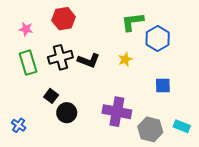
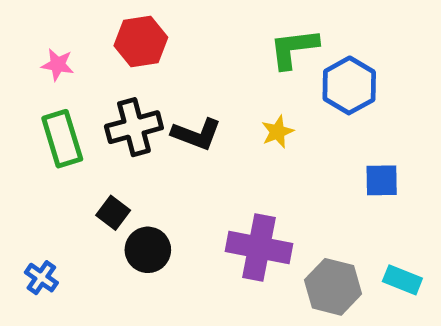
blue square: (163, 86) -> (382, 180), moved

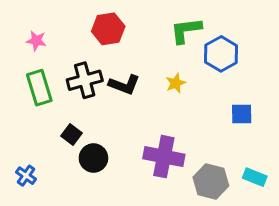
red hexagon: (141, 41) -> (108, 29), moved

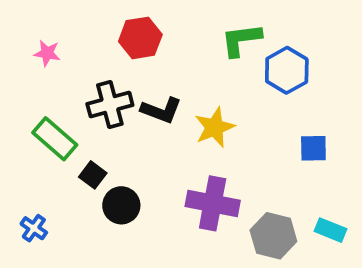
yellow star: (176, 83) -> (215, 127), moved, size x1.5
green rectangle: (39, 88) -> (55, 139), moved, turned -32

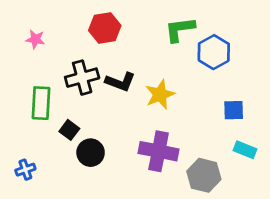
green rectangle: (55, 139) -> (41, 103), turned 52
blue cross: (34, 228) -> (25, 170), turned 36
cyan rectangle: (331, 230) -> (245, 150), moved

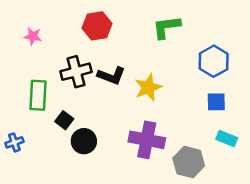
blue hexagon: (214, 52) -> (214, 61), moved
blue cross: (25, 170) -> (14, 142), moved

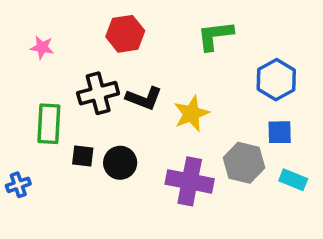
black square: (64, 120) -> (83, 156), turned -30
black circle: (84, 141) -> (120, 163), moved
gray hexagon: (189, 162) -> (244, 163), moved

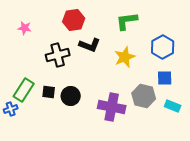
black L-shape: (144, 98) -> (90, 45), moved
yellow star: (191, 114) -> (125, 57), moved
green rectangle: (49, 124) -> (24, 90), moved, turned 30

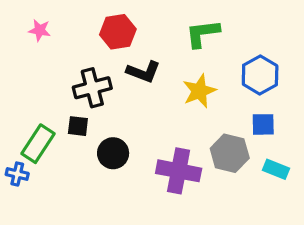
pink star: (25, 28) -> (40, 30), moved
black square: (49, 92) -> (78, 126), moved
blue cross: (11, 109) -> (17, 174), turned 32

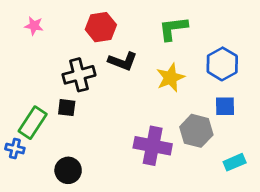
black circle: (113, 153) -> (68, 170), moved
cyan rectangle: (276, 169) -> (235, 162), moved, turned -45

